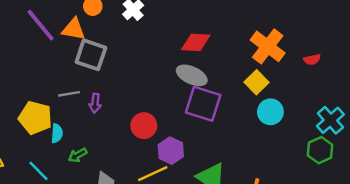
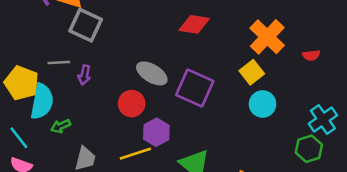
gray ellipse: (192, 75) -> (152, 73), moved
cyan semicircle: (57, 133) -> (42, 102), size x1.8

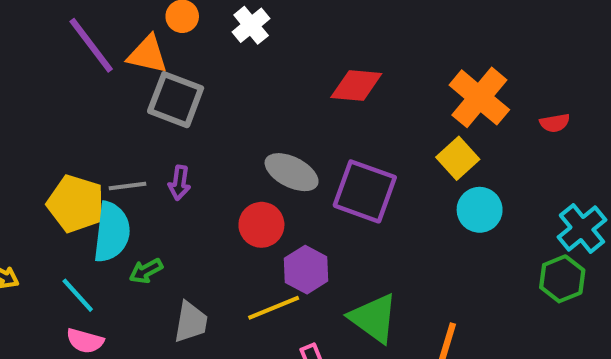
gray line: (59, 62) -> (127, 186), moved

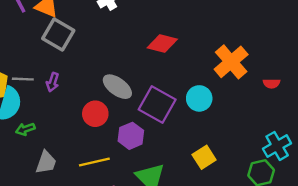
yellow square: (458, 158) -> (204, 157), moved
cyan circle: (480, 210) -> (199, 98), moved
purple hexagon: (306, 270) -> (131, 136), moved

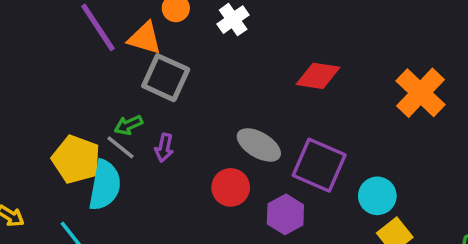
gray line: (23, 79) -> (120, 147), turned 42
cyan circle: (199, 98) -> (377, 196), moved
green arrow: (25, 129) -> (128, 125), moved

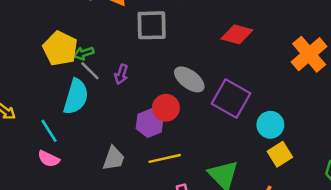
gray square: (166, 78) -> (152, 25), moved, turned -32
green arrow: (128, 125) -> (84, 53), moved
yellow pentagon: (76, 159) -> (60, 48), moved
purple hexagon: (285, 214) -> (150, 123), moved

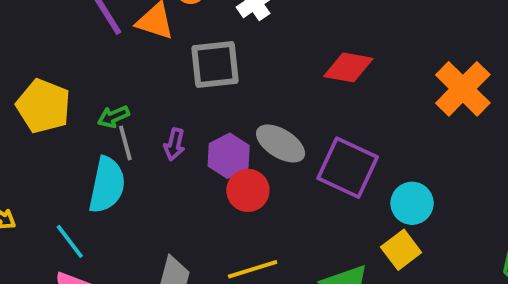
yellow pentagon: (60, 48) -> (43, 106), moved
gray line: (90, 71) -> (125, 143), turned 35
purple hexagon: (150, 123) -> (229, 156), moved
yellow square: (280, 154) -> (401, 250), moved

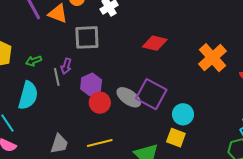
gray line: (125, 143) -> (57, 77), moved
gray ellipse: (281, 143) -> (129, 97), moved
purple arrow: (174, 144) -> (66, 66), moved
yellow square: (401, 250) -> (176, 138), turned -36

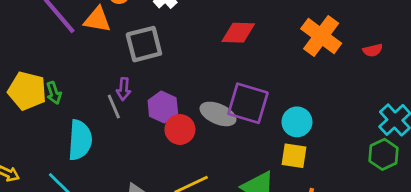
green arrow: (34, 61) -> (54, 93), moved, turned -77

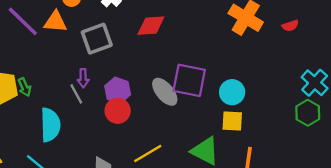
red diamond: (238, 33) -> (151, 26), moved
gray ellipse: (218, 114) -> (165, 92), turned 32
red circle: (180, 129) -> (118, 111), moved

